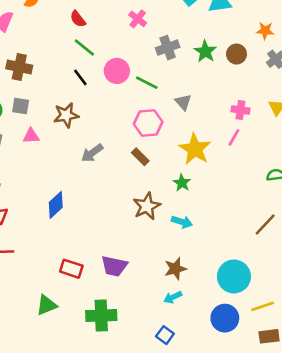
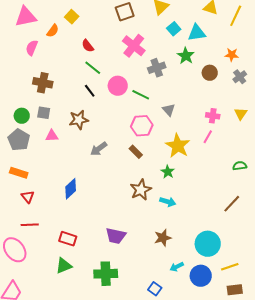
pink cross: (138, 19) -> (134, 46), size x1.6
green star: (205, 51) -> (186, 56), moved
red rectangle: (71, 269) -> (68, 239), moved
cyan arrow: (173, 297) -> (177, 267), moved

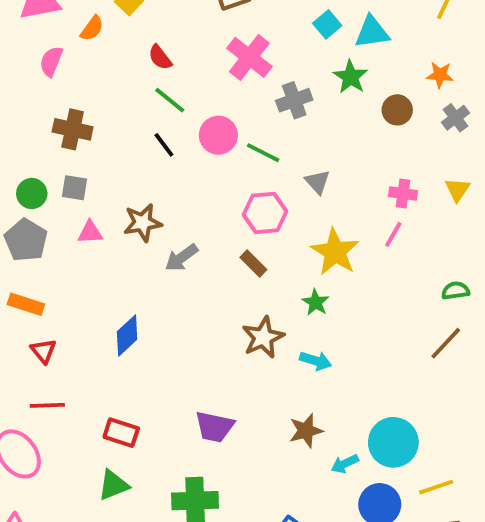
brown star: (79, 120) -> (143, 223), moved
brown line: (232, 204) -> (446, 343), moved
cyan arrow: (177, 267) -> (345, 464), moved

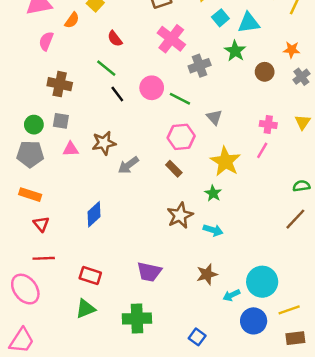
green line: (170, 100) -> (106, 68), moved
gray pentagon: (26, 240) -> (30, 154), turned -30

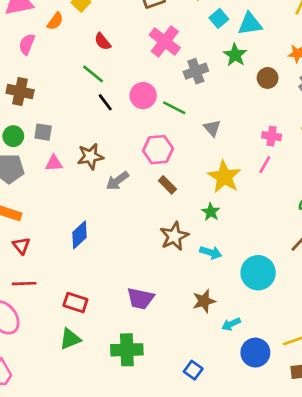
brown cross: (60, 84) -> (20, 92), moved
pink hexagon: (181, 137) -> (158, 150), moved
cyan circle: (262, 282) -> (258, 273), moved

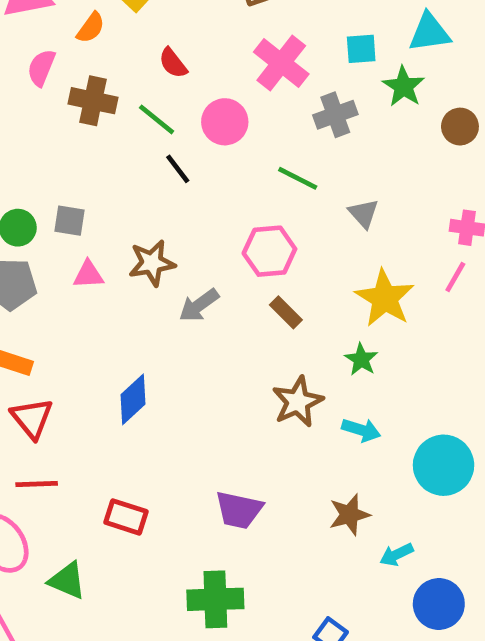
cyan square: (219, 18) -> (361, 49), moved, turned 36
brown cross: (20, 92) -> (93, 101), moved
pink circle: (143, 96) -> (225, 122), moved
red triangle: (21, 246) -> (32, 418), size x1.4
green triangle: (70, 339) -> (67, 580), moved, turned 45

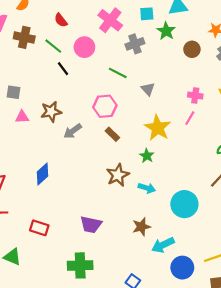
cyan arrow: (396, 555) -> (163, 245), size x1.5

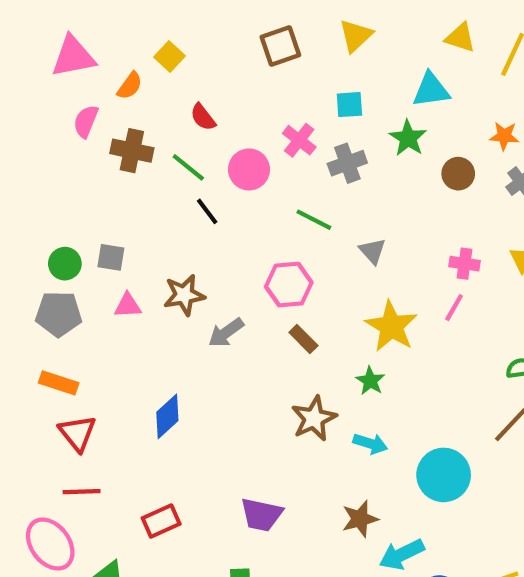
cyan square: (147, 14) -> (349, 105), moved
pink cross: (110, 20) -> (299, 140), moved, size x0.7
red rectangle: (39, 228) -> (161, 521), turned -42

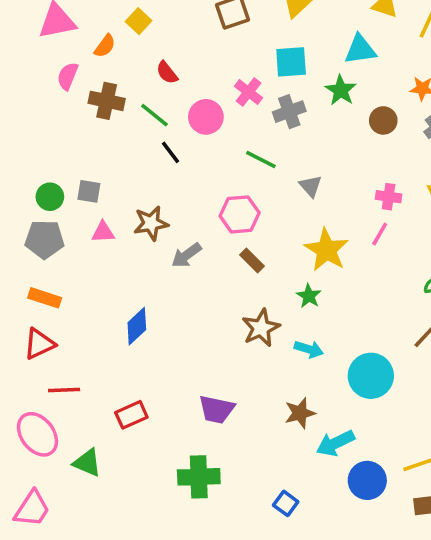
cyan square: (349, 105) -> (291, 62), size x1.4
red triangle: (77, 433) -> (39, 344), moved, turned 44

